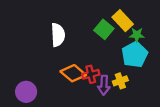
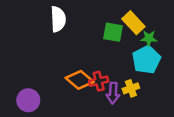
green square: (104, 29) -> (113, 32), turned -30
white semicircle: (58, 35) -> (58, 19), moved

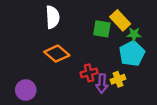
orange diamond: (80, 80) -> (57, 54), moved

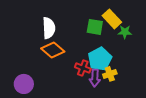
white semicircle: (53, 17) -> (49, 28), moved
cyan pentagon: (132, 54) -> (100, 59), moved
red cross: (89, 73) -> (83, 68), turned 35

